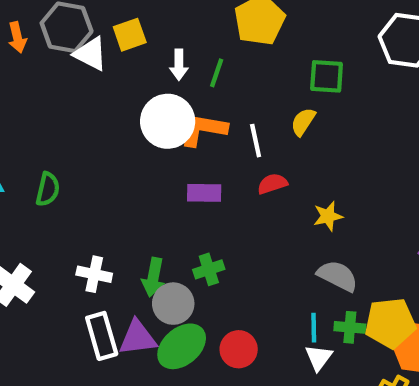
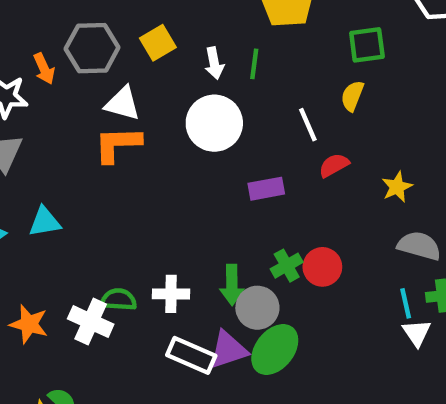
white triangle: (91, 54) -> (123, 104), moved
orange L-shape: (203, 129) -> (118, 144), moved
green semicircle: (48, 189) -> (119, 300), moved, turned -88
white rectangle: (102, 336) -> (191, 355), turned -39
red circle: (239, 349) -> (322, 267), moved

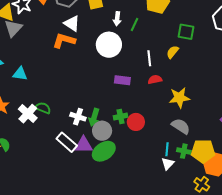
yellow star: (397, 187) -> (179, 98), size x1.5
cyan triangle: (45, 222) -> (20, 74), moved
white cross: (171, 294) -> (78, 117), moved

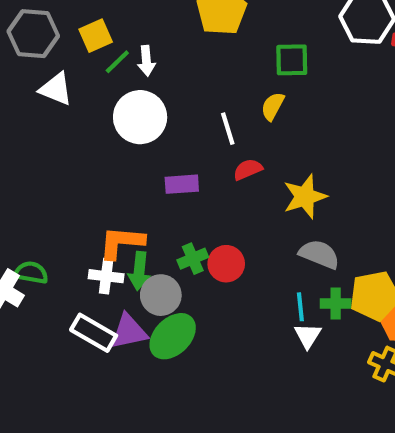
green line: (134, 24) -> (117, 62), moved, turned 32
orange L-shape: (64, 40) -> (122, 242), moved

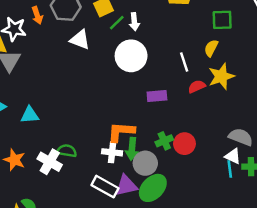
yellow star: (305, 197) -> (221, 76), moved
white triangle: (308, 336) -> (233, 156), moved, turned -36

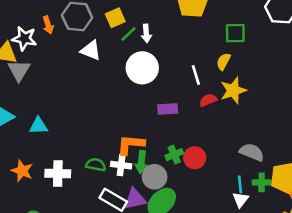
green semicircle: (67, 151) -> (96, 165), moved
white triangle: (233, 156) -> (241, 200), moved, turned 42
white cross: (50, 162) -> (58, 174), turned -30

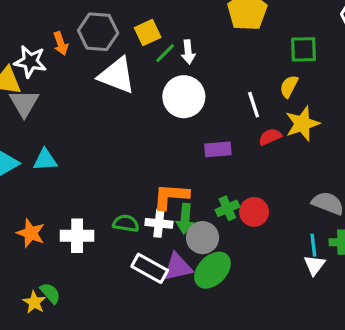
white triangle: (91, 50) -> (117, 75), size x1.4
cyan triangle: (39, 126) -> (45, 160), moved

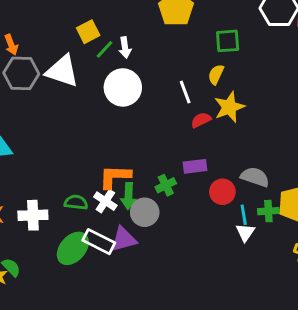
gray hexagon: (98, 32) -> (21, 73), moved
purple rectangle: (218, 149) -> (195, 166), moved
red circle: (254, 212) -> (222, 192), moved
white cross: (159, 223) -> (105, 201), turned 30
green ellipse: (212, 270) -> (73, 248), moved

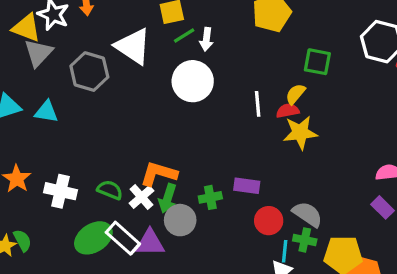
gray hexagon: (21, 73) -> (89, 72), moved
red semicircle: (201, 120) -> (288, 111), moved
green cross: (268, 211) -> (305, 240), moved

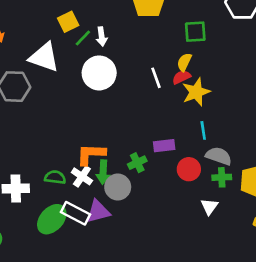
cyan line: (285, 251) -> (203, 130), moved

